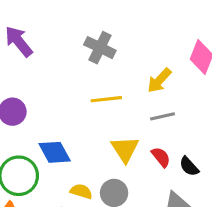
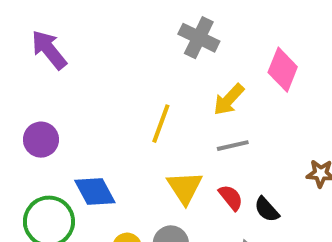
gray cross: (100, 48) -> (199, 38), moved
yellow line: (106, 99) -> (161, 124), turned -64

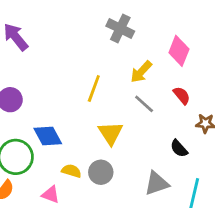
gray line: (233, 146) -> (144, 104), turned 55
red semicircle: (231, 197) -> (182, 96), moved
black semicircle: (267, 209) -> (179, 149), moved

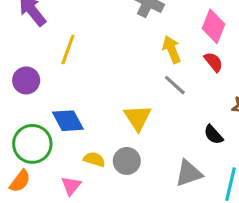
yellow arrow: (141, 72) -> (172, 49), turned 115
yellow line: (94, 89) -> (68, 49), moved
red semicircle: (182, 96) -> (213, 62), moved
pink triangle: (51, 195) -> (71, 186), turned 48

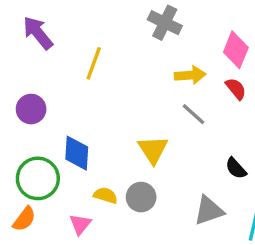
yellow line: (68, 49) -> (94, 63), moved
yellow arrow: (172, 49) -> (190, 75), turned 108
blue diamond: (68, 121) -> (77, 153), turned 32

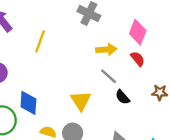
black semicircle: (236, 168) -> (123, 97), moved

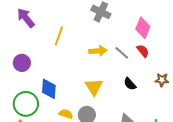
yellow arrow: (106, 49) -> (98, 51), moved
gray line: (109, 76) -> (122, 53), moved

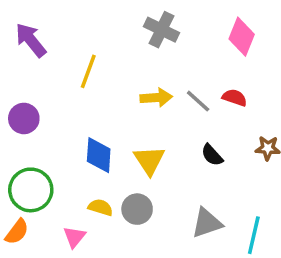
pink diamond: (143, 28) -> (242, 37), moved
red semicircle: (143, 51) -> (235, 98), turned -32
blue diamond: (49, 89) -> (99, 155), moved

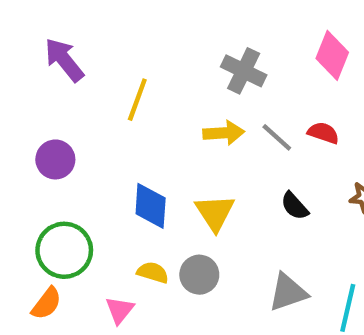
gray cross: (161, 30) -> (244, 71), moved

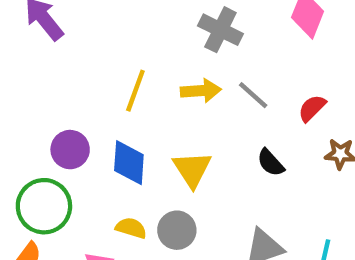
yellow line: (137, 100) -> (135, 91), moved
red semicircle: (323, 133) -> (312, 108), moved, turned -64
purple circle: (55, 159) -> (70, 150), moved

